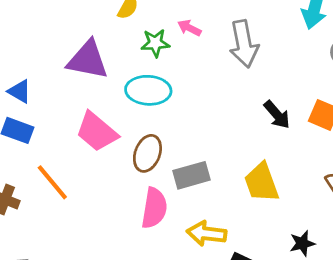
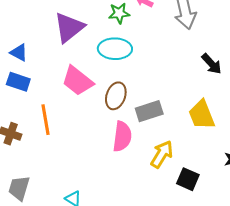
purple triangle: (88, 60) -> (69, 27), turned -48
orange line: (52, 182) -> (46, 120), turned 32
yellow arrow: (207, 234) -> (162, 154), turned 116

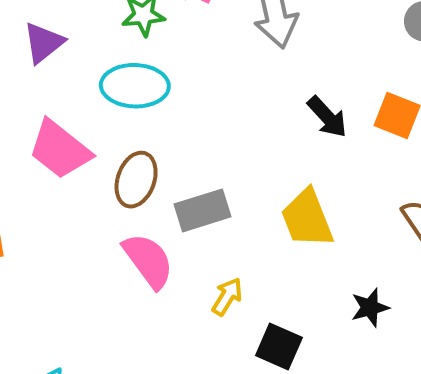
purple triangle: (69, 27) -> (44, 43), size x0.7
pink semicircle: (122, 136) -> (148, 261), turned -44
yellow arrow: (162, 154) -> (227, 297), size x0.7

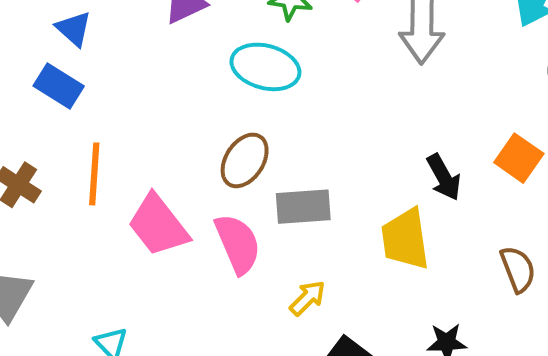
black arrow: (327, 117) -> (444, 177), moved
pink trapezoid: (60, 149) -> (158, 225), moved

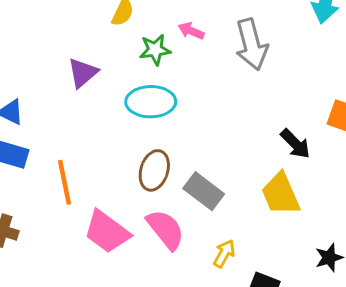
orange line: (94, 174) -> (64, 182), moved
gray rectangle: (303, 207) -> (204, 191), turned 57

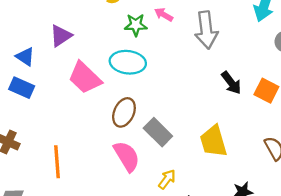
purple triangle: (83, 73) -> (61, 36), moved
black arrow: (295, 144) -> (231, 83), moved
orange line: (64, 182) -> (57, 162), moved
pink trapezoid: (107, 232) -> (85, 78), moved

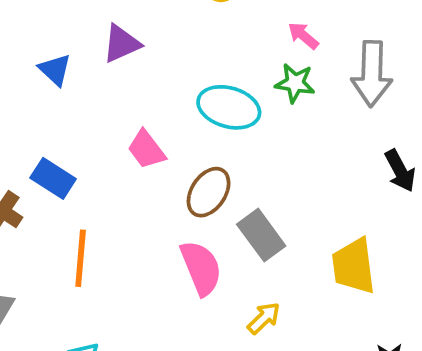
green star: (136, 25) -> (295, 83), moved
pink trapezoid: (85, 78) -> (146, 149), moved, size x0.7
blue rectangle: (22, 88) -> (53, 178), moved

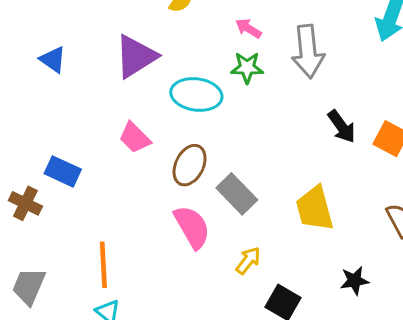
purple triangle: (121, 44) -> (136, 56), moved, size x1.4
blue triangle: (55, 70) -> (53, 60), moved
orange line: (81, 258) -> (103, 265), moved

